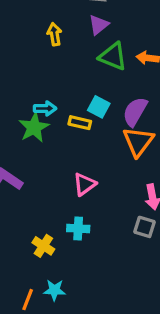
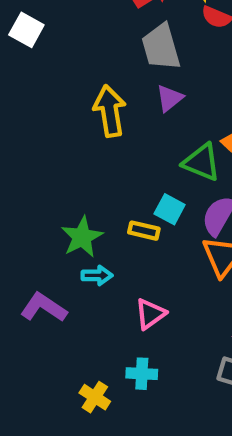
yellow arrow: (54, 34) -> (110, 111), size x1.6
green triangle: (113, 56) -> (202, 162), moved
cyan arrow: (45, 108) -> (97, 275), moved

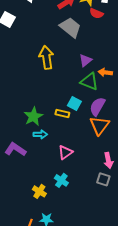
gray trapezoid: (161, 47) -> (70, 27), turned 145
purple triangle: (170, 98) -> (85, 60), moved
cyan cross: (142, 374) -> (61, 180), turned 32

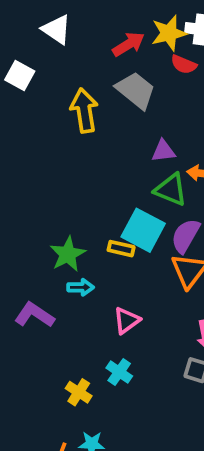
yellow arrow: (46, 57) -> (84, 110), moved
purple triangle: (85, 60) -> (163, 151), turned 32
cyan square: (74, 103) -> (143, 230), size x1.6

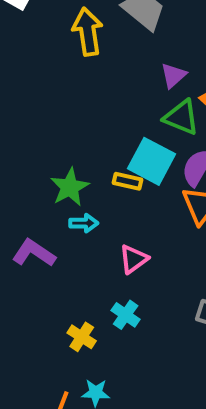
purple triangle: (163, 151) -> (173, 76), turned -35

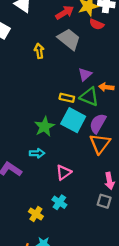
yellow arrow: (88, 32) -> (39, 51), size x0.6
yellow rectangle: (128, 181) -> (67, 98), moved
green star: (70, 187) -> (44, 127), moved

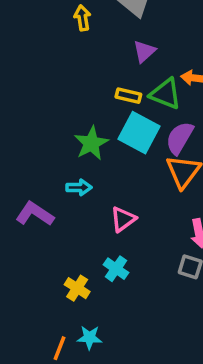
purple triangle: (85, 74) -> (144, 51), moved

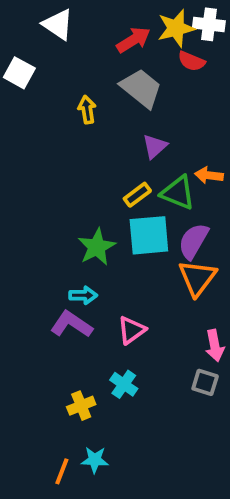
yellow rectangle: (128, 96) -> (137, 195), turned -50
cyan square: (139, 133) -> (149, 235), turned -33
purple L-shape: (35, 214) -> (72, 324), moved
yellow cross: (77, 288) -> (81, 406), turned 35

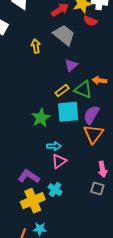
cyan arrow: (83, 295) -> (54, 146), moved
purple L-shape: (72, 324) -> (29, 176), moved
yellow cross: (81, 406) -> (33, 201), size x1.6

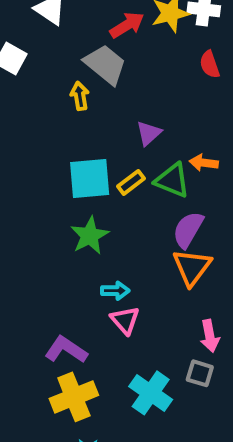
red semicircle: (90, 21) -> (210, 64), moved, turned 48
gray trapezoid: (64, 35) -> (105, 64), moved
cyan square: (68, 112) -> (90, 179), moved
pink triangle: (59, 161) -> (125, 320), turned -35
cyan cross: (55, 190) -> (151, 393), moved, size x1.5

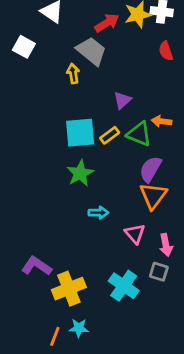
pink triangle: (125, 320) -> (135, 234), moved
purple L-shape: (66, 350) -> (37, 266), moved

